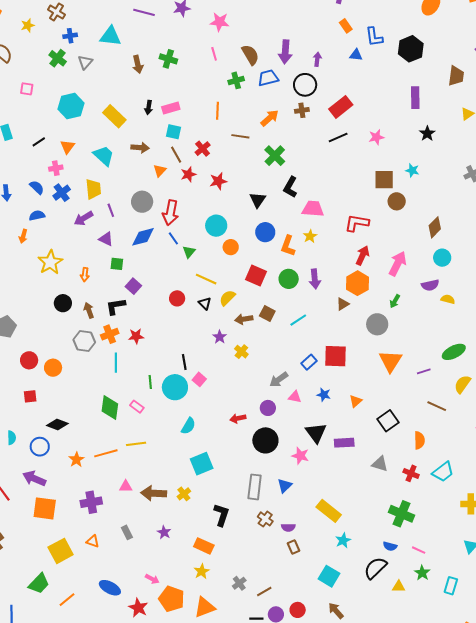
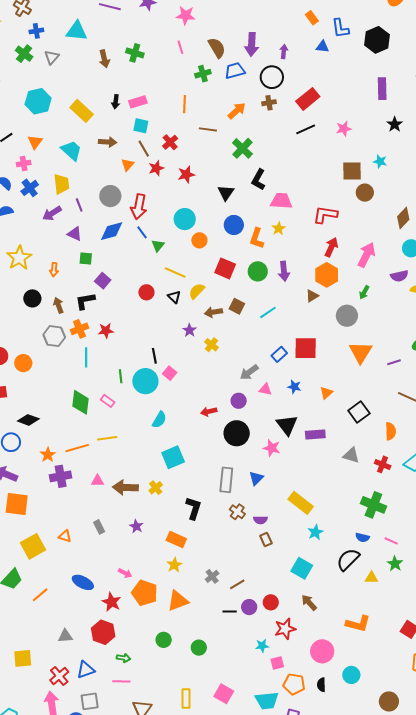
purple cross: (91, 502) -> (61, 476), moved

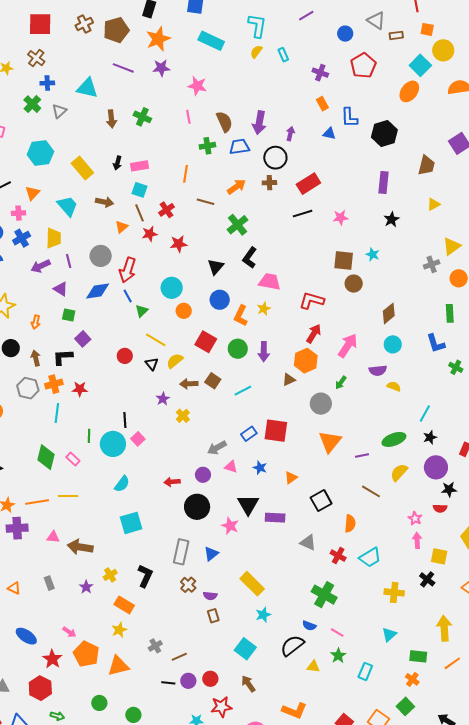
yellow cross: (156, 488) -> (110, 575), moved

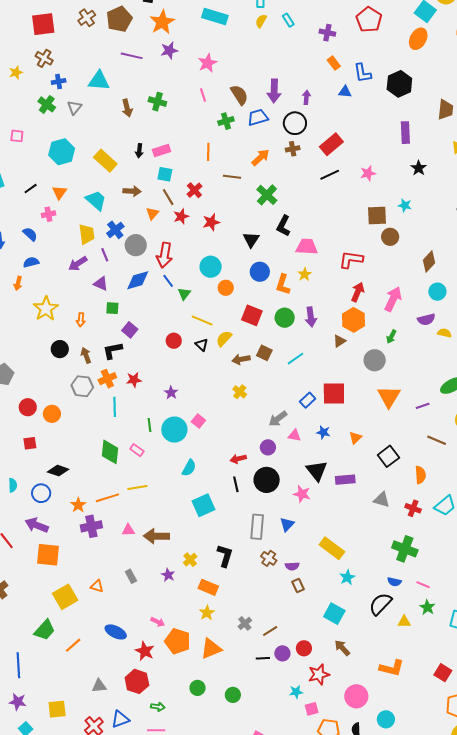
pink star: (197, 86) -> (207, 63), turned -30
blue cross: (22, 238) -> (115, 230), moved
purple star: (163, 399) -> (171, 393), moved
black line: (125, 420) -> (236, 484), moved

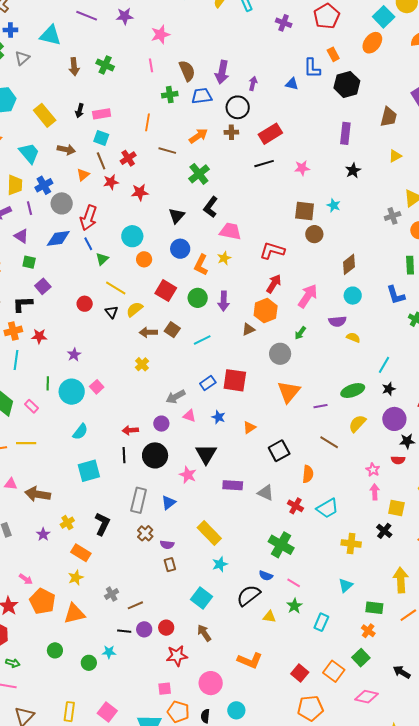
orange rectangle: (334, 63) -> (333, 54), moved
purple rectangle: (345, 480) -> (233, 485), moved
cyan star: (296, 692) -> (109, 652), moved

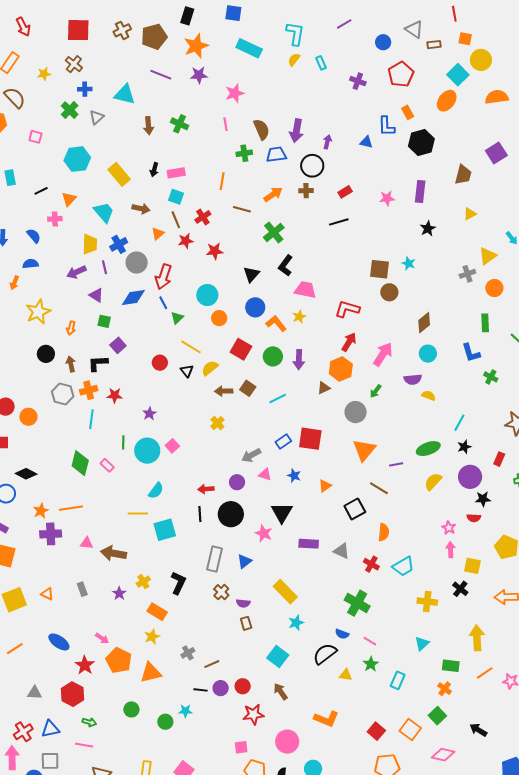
red rectangle: (270, 134) -> (345, 192), size x0.6
pink star: (302, 168) -> (387, 198), moved
orange L-shape: (201, 265) -> (276, 323), turned 115
brown line: (329, 442) -> (379, 488), moved
yellow line: (26, 443) -> (138, 514), moved

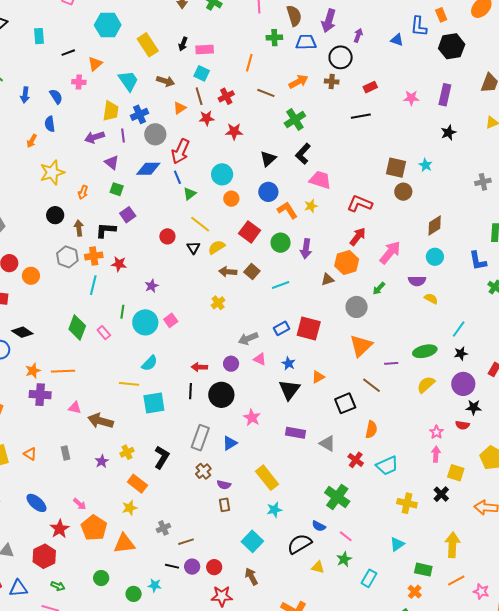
blue semicircle: (31, 264) -> (50, 124), turned -98
black triangle: (282, 513) -> (289, 390), moved

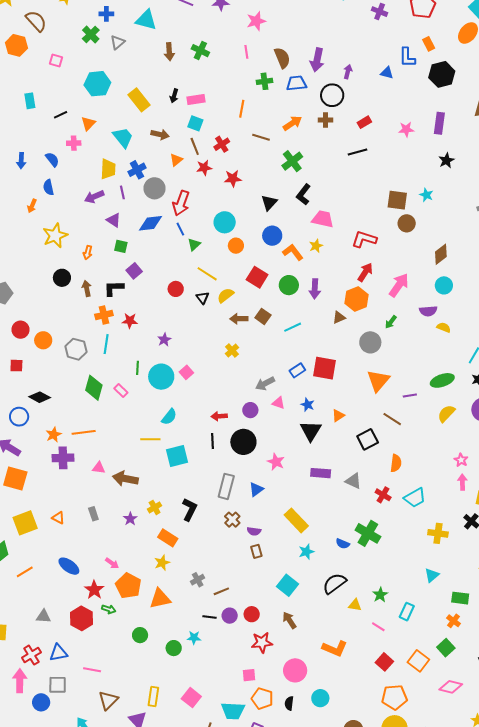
gray hexagon: (67, 257) -> (76, 349), moved
blue semicircle: (319, 526) -> (343, 544), moved
pink line: (346, 536) -> (378, 627), moved
green arrow: (58, 586) -> (109, 609), moved

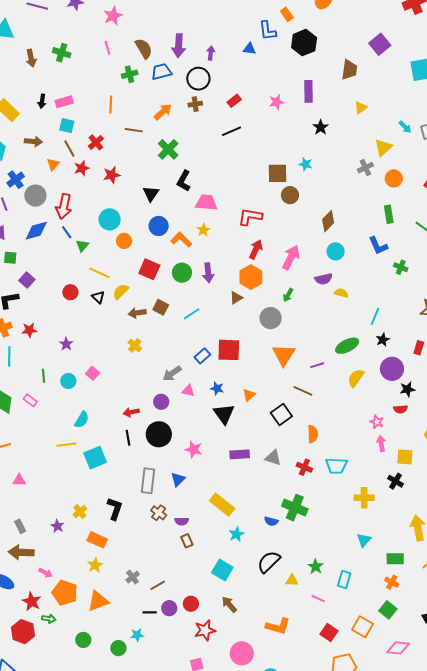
cyan circle: (161, 377) -> (68, 381), size x0.6
brown arrow: (125, 479) -> (21, 552), moved
cyan trapezoid: (415, 498) -> (336, 466), turned 40

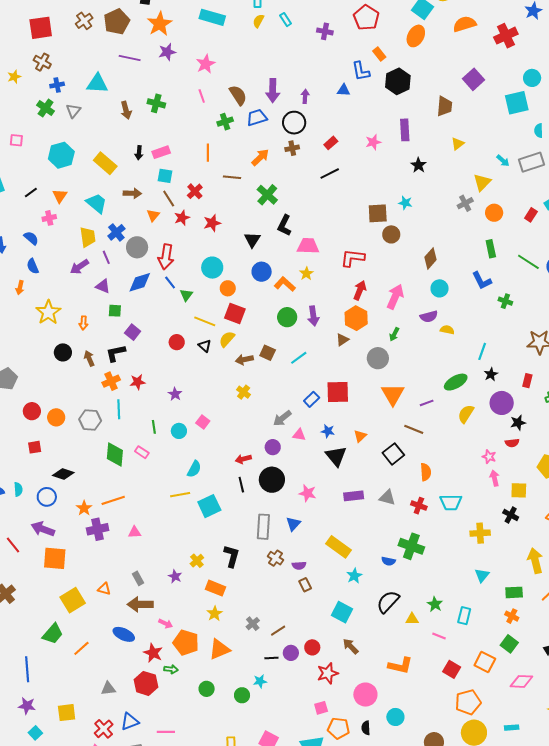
red square: (149, 269) -> (235, 313), moved

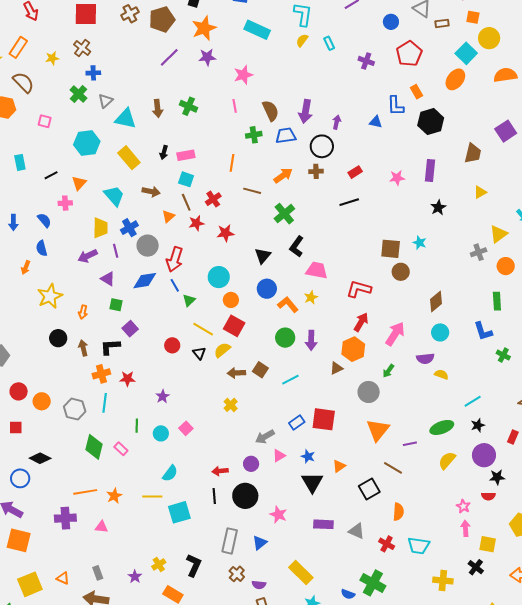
purple line: (130, 58) -> (169, 57), turned -65
cyan triangle: (97, 84) -> (126, 119), moved
cyan line: (482, 351) -> (473, 401), turned 30
pink triangle: (299, 435) -> (279, 456), turned -48
orange star: (84, 508) -> (114, 496), moved

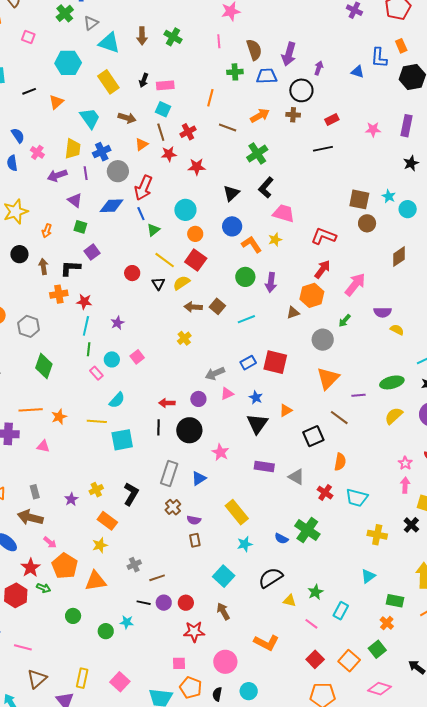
pink cross: (65, 203) -> (37, 152), moved, turned 32
cyan circle: (440, 332) -> (408, 209), moved
cyan line: (105, 403) -> (86, 326), moved
pink rectangle: (121, 449) -> (96, 373), moved

